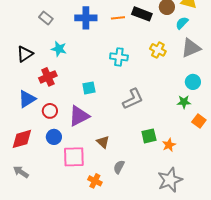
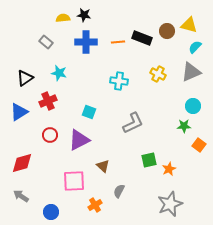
cyan semicircle: (182, 23) -> (195, 47), moved
cyan square: (89, 88) -> (89, 112), turned 32
blue triangle: (27, 99) -> (19, 112), moved
blue circle: (54, 137) -> (51, 212), moved
orange cross: (95, 181) -> (95, 205), turned 32

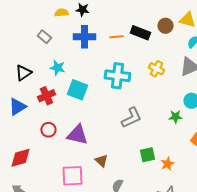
cyan cross: (119, 81) -> (117, 76), size x1.4
cyan square: (89, 112) -> (77, 90), moved, size x1.5
green star: (184, 126) -> (175, 117), moved
purple triangle: (79, 140) -> (77, 135), turned 40

